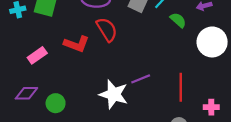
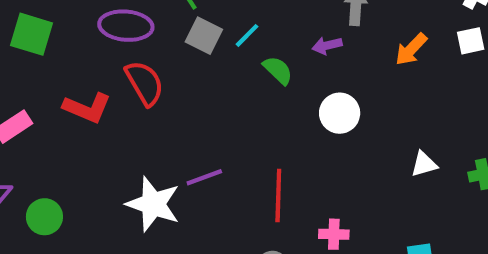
white circle: (212, 42) -> (340, 113), size x0.7

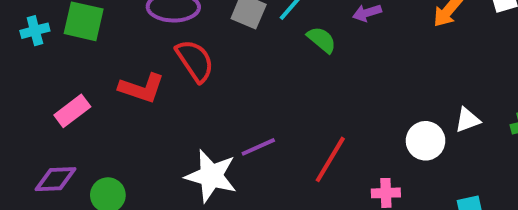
white circle: (340, 113) -> (426, 141), moved
red line: (278, 195) -> (330, 159), turned 33

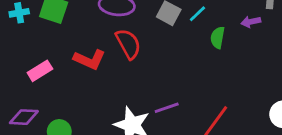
green semicircle: (322, 40) -> (218, 37), turned -125

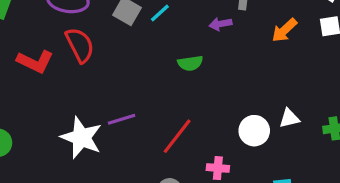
green semicircle: (218, 37) -> (190, 63), moved, turned -110

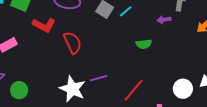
red semicircle: (80, 45) -> (73, 43), moved
red L-shape: (35, 62) -> (44, 25), moved

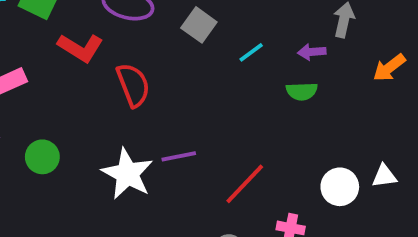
cyan line: (126, 11) -> (251, 52), moved
green semicircle: (144, 44) -> (302, 91), moved
green circle: (19, 90) -> (42, 157), moved

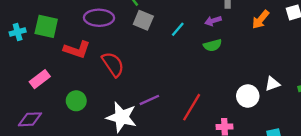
green circle: (42, 157) -> (76, 101), moved

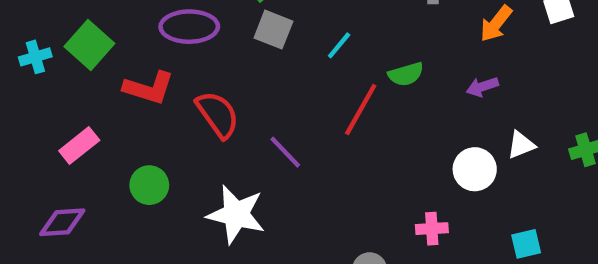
purple arrow: (213, 21) -> (482, 87), moved
green square: (46, 26) -> (89, 45), turned 30
purple line: (149, 100) -> (285, 152), moved, turned 72
red line: (192, 107) -> (361, 110), moved

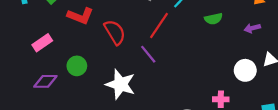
red line: (361, 110) -> (159, 26), moved
purple diamond: (62, 222) -> (45, 81), moved

